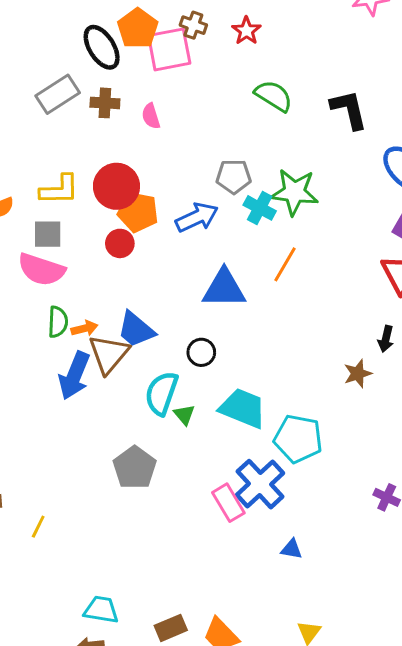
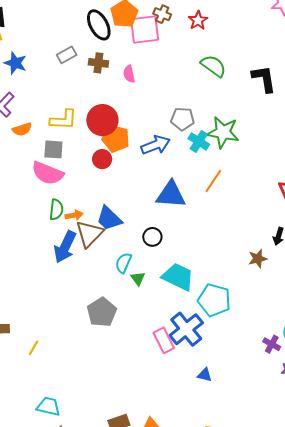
gray rectangle: (58, 94) -> (67, 55), size x0.7
cyan semicircle: (162, 393) -> (123, 263), size x0.7
cyan trapezoid: (101, 610) -> (48, 406), moved

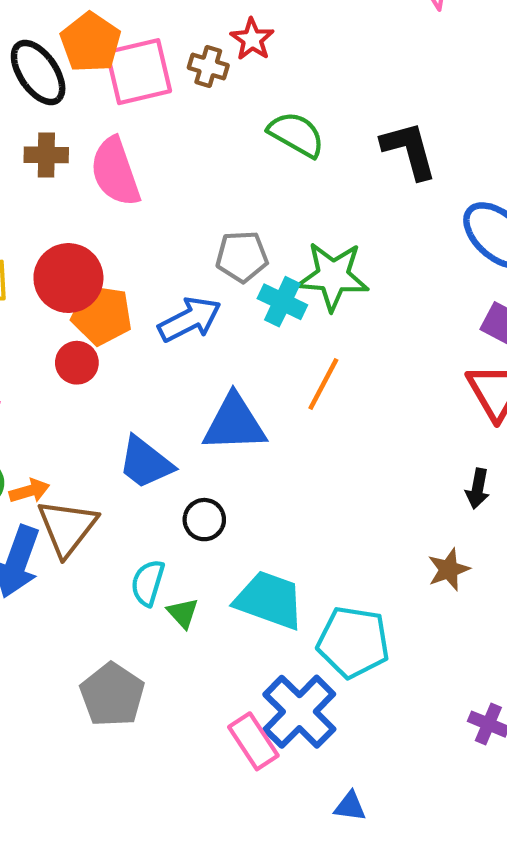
brown cross: (162, 14) -> (208, 67), moved
pink semicircle: (129, 74) -> (115, 172), size x1.8
blue trapezoid: (109, 218) -> (145, 463), moved
brown star: (258, 259) -> (449, 569), moved

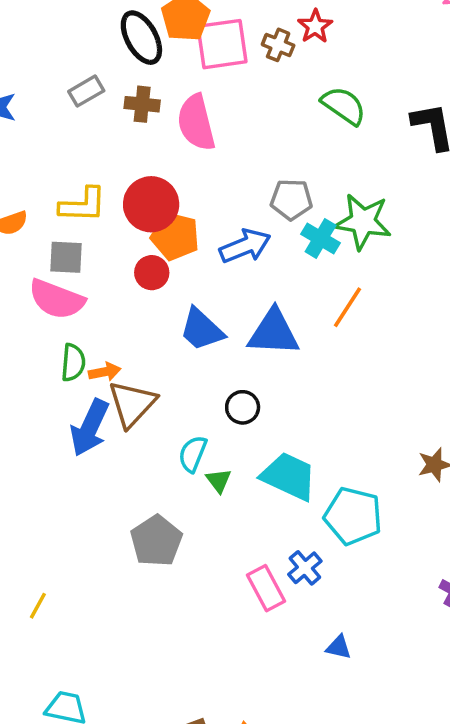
blue trapezoid: (145, 463) -> (202, 330), moved
blue cross: (299, 712) -> (305, 568), size x0.6

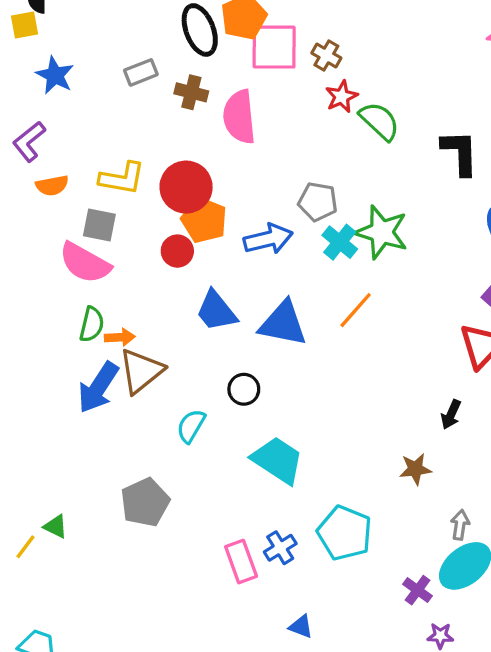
red star: (315, 26) -> (342, 97), moved
green triangle: (219, 481) -> (56, 526), moved, turned -35
cyan pentagon: (353, 516) -> (345, 533), moved

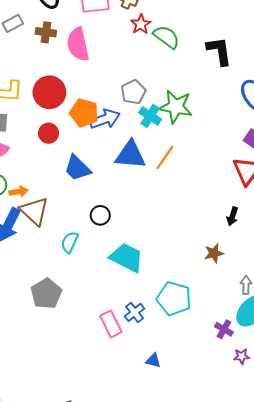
gray pentagon: (318, 202) -> (133, 92), turned -30
orange pentagon: (204, 220) -> (84, 113), moved
blue triangle: (283, 323) -> (130, 155), moved
brown triangle: (141, 371) -> (34, 211), turned -32

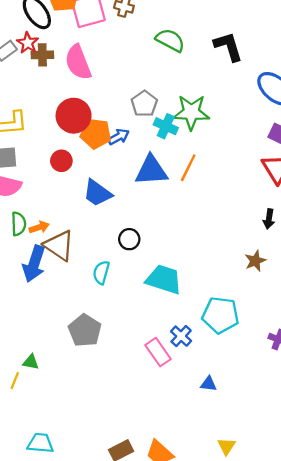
red star: (141, 24) -> (28, 43), moved
red circle: (49, 92) -> (74, 116), moved
blue arrow: (105, 119) -> (119, 137), size x0.7

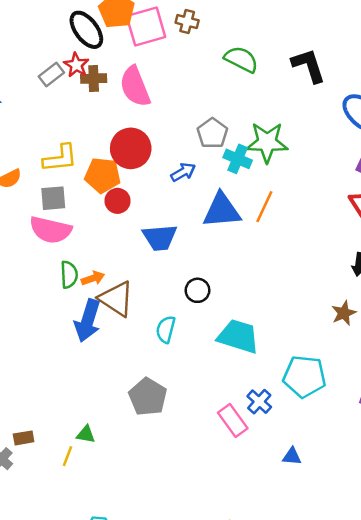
orange pentagon: (96, 134) -> (103, 175), moved
blue trapezoid: (97, 193) -> (160, 237), turned -40

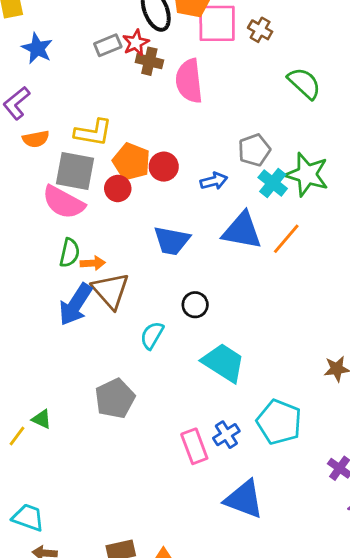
red circle: (131, 148) -> (164, 167), moved, size x0.7
gray square: (53, 198) -> (75, 171), size x1.4
red circle: (117, 201) -> (118, 188), moved
blue triangle: (292, 456) -> (244, 499), size x2.0

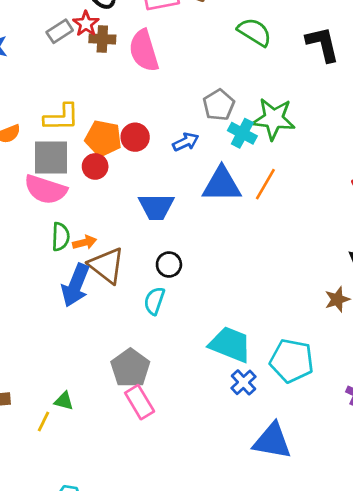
black circle: (195, 305) -> (169, 265), moved
cyan trapezoid: (223, 363) -> (230, 344), moved
pink rectangle: (194, 446) -> (140, 402), moved

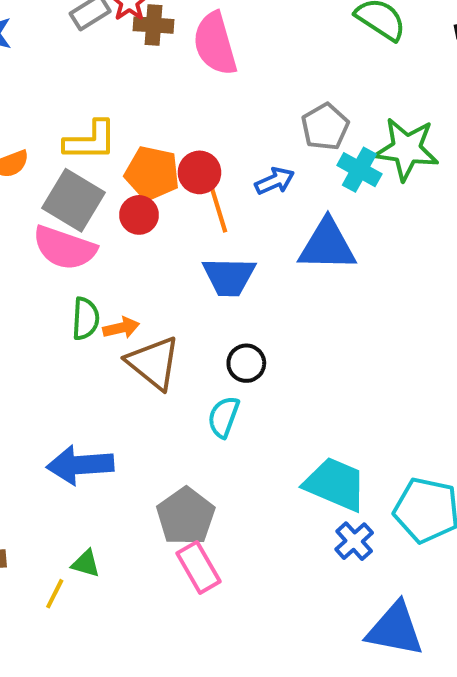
gray square: (51, 157) -> (74, 200), turned 30
orange line: (265, 184) -> (218, 208), moved, turned -48
blue arrow: (76, 285) -> (80, 465), moved, turned 63

